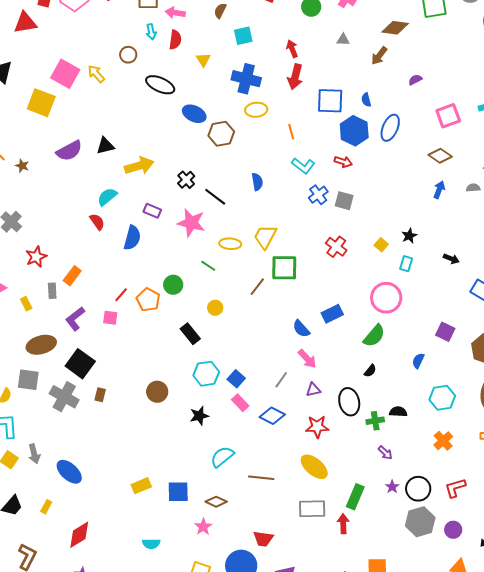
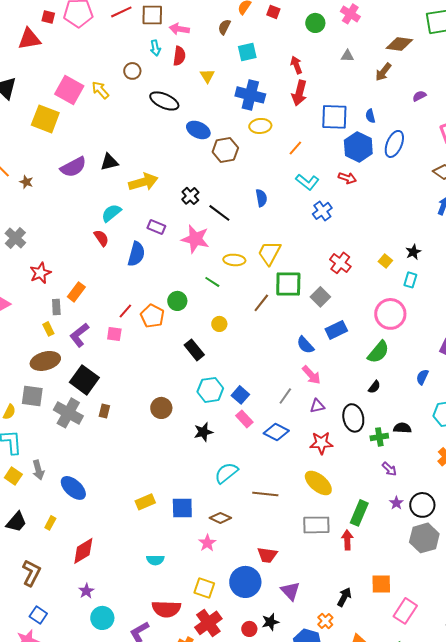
orange line: (291, 132) -> (295, 148), turned 56
gray square: (344, 201) -> (320, 297), moved, turned 30
yellow rectangle: (26, 304) -> (48, 329), moved

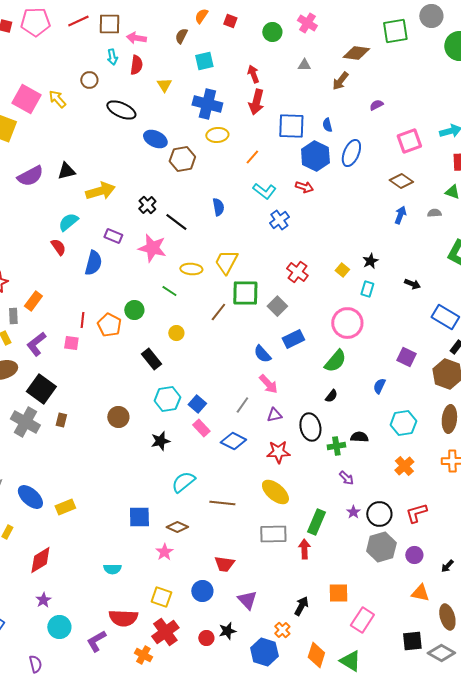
red line: (125, 311) -> (82, 320), turned -35
yellow rectangle: (145, 502) -> (65, 507), moved
blue circle: (245, 582) -> (202, 591), size x0.7

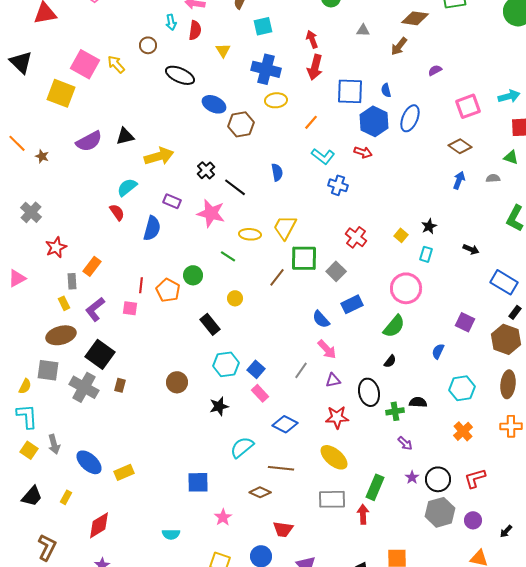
blue cross: (279, 220) -> (338, 185), turned -36
blue diamond: (233, 441) -> (285, 424), moved
brown diamond: (177, 527) -> (260, 492), moved

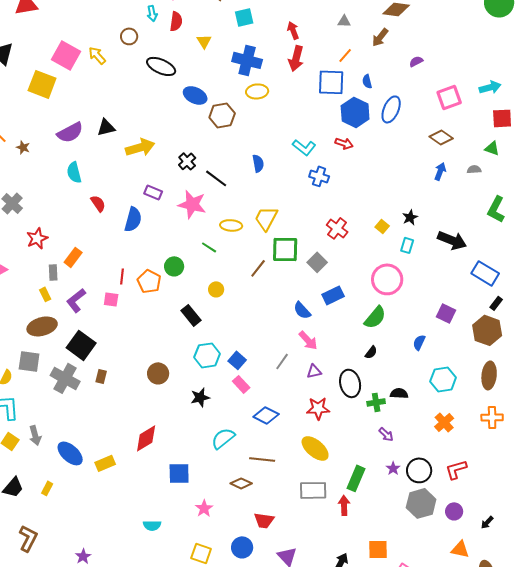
orange line: (311, 122) -> (345, 55), moved
cyan semicircle: (127, 187) -> (74, 172), moved, turned -65
black arrow: (471, 249) -> (452, 240), size x1.8
red diamond: (99, 525) -> (146, 438), moved

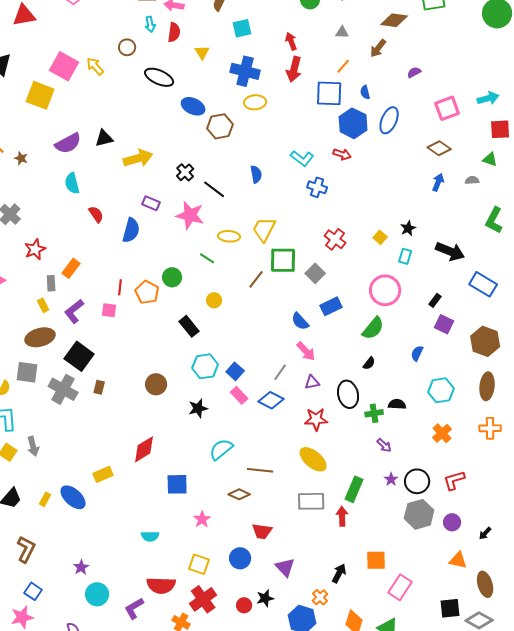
black rectangle: (496, 303) -> (435, 300), moved
blue diamond: (266, 415) -> (271, 400), moved
blue ellipse: (70, 453) -> (73, 497), moved

